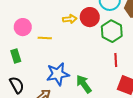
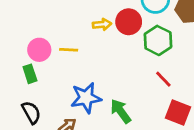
pink circle: (23, 27) -> (39, 50), moved
red line: (116, 60) -> (163, 79), turned -40

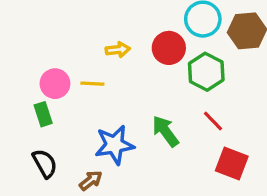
yellow arrow: (102, 24) -> (118, 50), moved
green arrow: (121, 111) -> (165, 131), moved

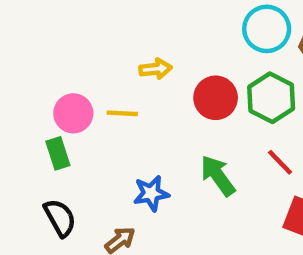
red circle: (169, 48) -> (216, 98), moved
blue star: (114, 145) -> (151, 193), size x0.7

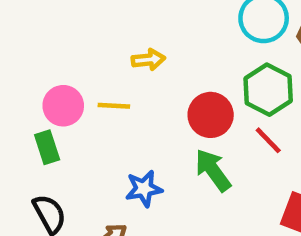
red circle: (216, 98) -> (211, 115), moved
red line: (280, 162) -> (268, 140), moved

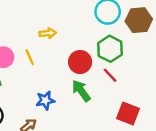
yellow line: (114, 106) -> (30, 57), turned 63

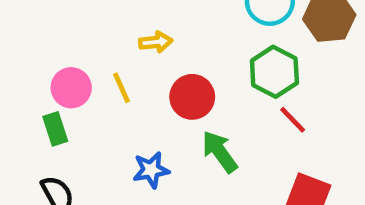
red circle: (80, 62) -> (192, 97), moved
red line: (110, 75) -> (293, 120), moved

